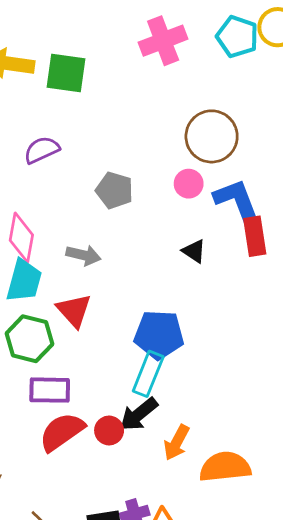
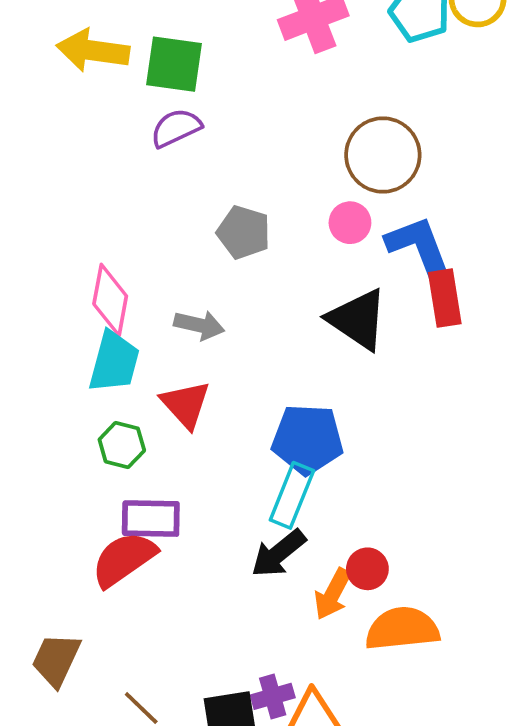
purple semicircle: (42, 150) -> (176, 128), moved
black triangle: (194, 251) -> (358, 319), size x1.8
green hexagon: (29, 339) -> (122, 445), size x0.7
red circle: (109, 430) -> (367, 569), moved
red semicircle: (62, 432) -> (124, 559), moved

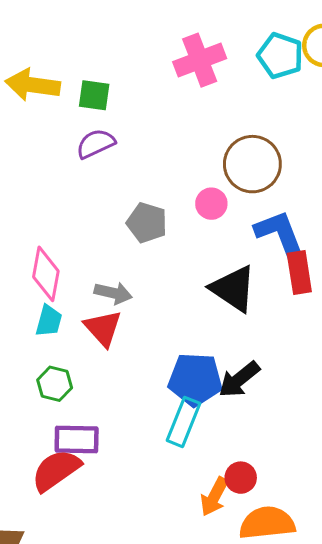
green square: (174, 64) -> (94, 95), size x0.7
pink circle: (350, 223) -> (211, 204), moved
cyan trapezoid: (114, 362) -> (49, 321), size x0.7
red triangle: (186, 404) -> (103, 328), moved
black arrow: (278, 553) -> (239, 379), moved

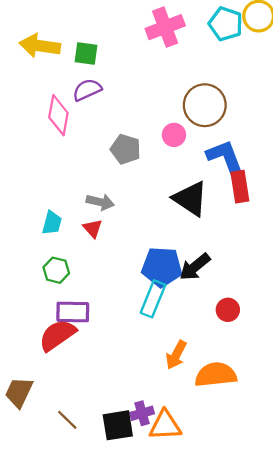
pink diamond: (46, 274) -> (58, 115), moved
red triangle: (103, 328) -> (93, 228), size x0.7
red circle: (241, 478) -> (228, 310), moved

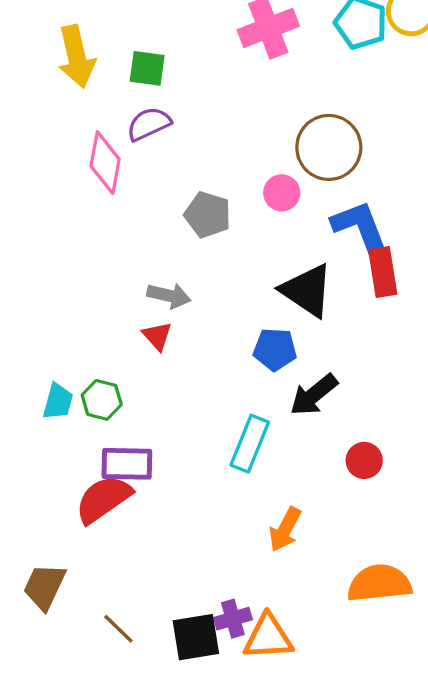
yellow arrow: (40, 46) -> (76, 57), turned -111
cyan trapezoid: (52, 223) -> (58, 402), moved
blue pentagon: (162, 267) -> (275, 349), moved, size x0.7
orange semicircle: (216, 375) -> (379, 583), moved

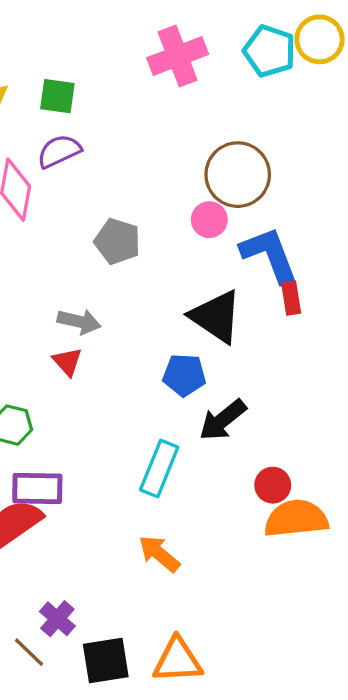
pink circle: (282, 193) -> (209, 220), moved
red rectangle: (383, 272) -> (291, 298), size x0.7
orange arrow: (285, 529) -> (159, 554), moved, turned 102
orange semicircle: (379, 583) -> (296, 519), moved
purple cross: (233, 619) -> (57, 619), moved, turned -33

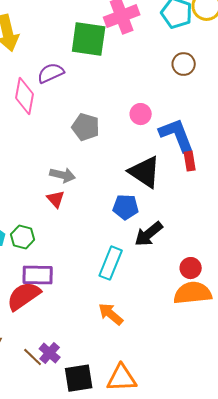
green square: (57, 96) -> (89, 39), moved, size x1.6
brown circle: (238, 175) -> (184, 64), moved, size x0.6
red circle: (273, 485) -> (191, 268), moved
brown line: (29, 652) -> (33, 357), moved

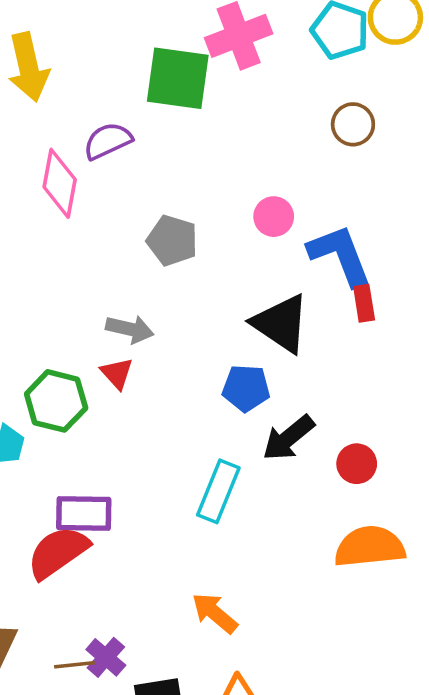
green hexagon: (23, 237) -> (56, 401), moved, size x1.4
red circle: (191, 268) -> (357, 464), moved
orange arrow: (111, 314) -> (215, 613), moved
brown line: (33, 357) -> (74, 665), turned -50

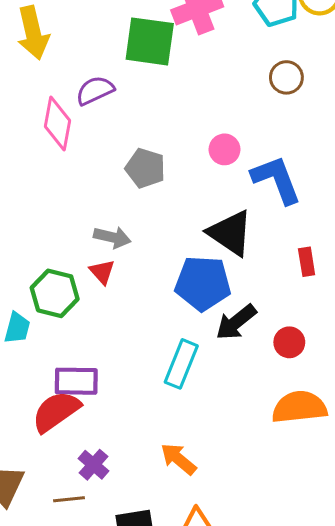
red rectangle: (364, 303) -> (307, 262), moved
blue pentagon: (246, 388) -> (203, 283), size x1.5
purple cross: (106, 657) -> (93, 465), moved

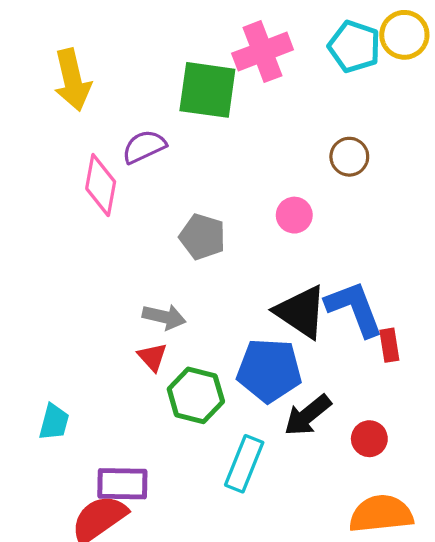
brown circle: (286, 77) -> (349, 157), moved
blue L-shape: (276, 180) -> (354, 309), moved
green hexagon: (55, 293) -> (196, 395), moved

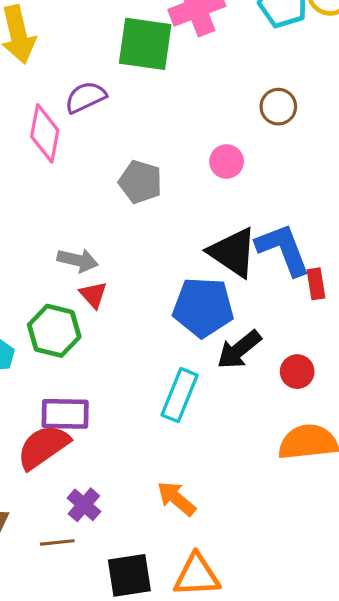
gray arrow: (164, 317) -> (78, 260), moved
green hexagon: (196, 395) -> (54, 331), moved

